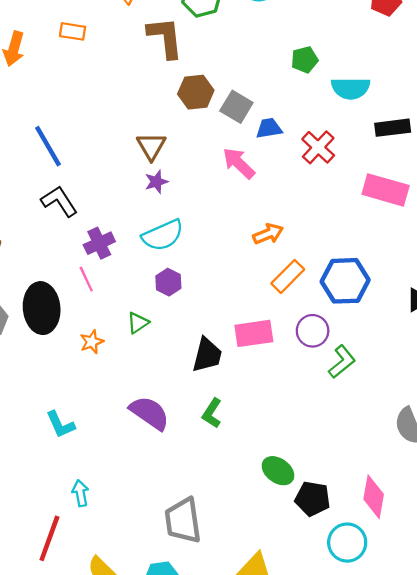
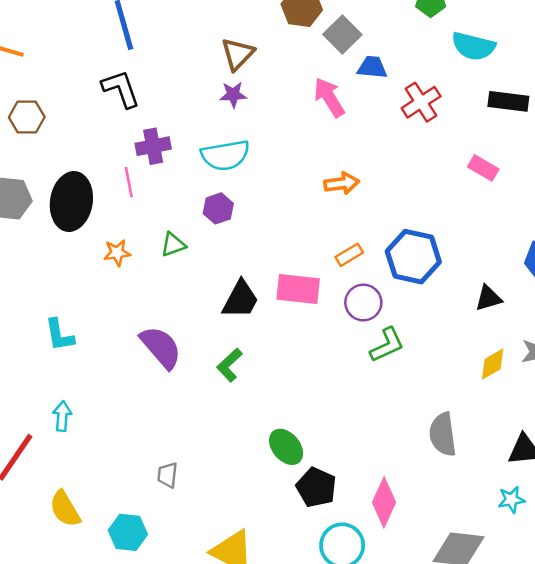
pink rectangle: (386, 190) -> (483, 168), size x0.6
orange rectangle: (288, 276) -> (349, 255), moved, size x0.7
gray trapezoid: (183, 521) -> (167, 475), size x0.5

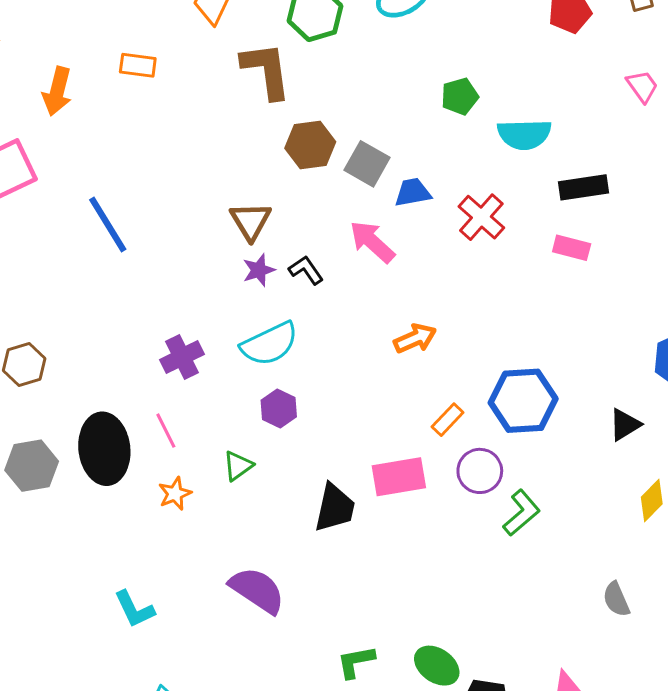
black L-shape: (121, 89) -> (306, 270), moved, size x0.7
pink rectangle: (483, 168) -> (572, 248), moved
pink line: (129, 182) -> (166, 431), moved
green L-shape: (229, 365) -> (356, 662), moved, turned 48
gray semicircle: (443, 434) -> (616, 599), size x0.7

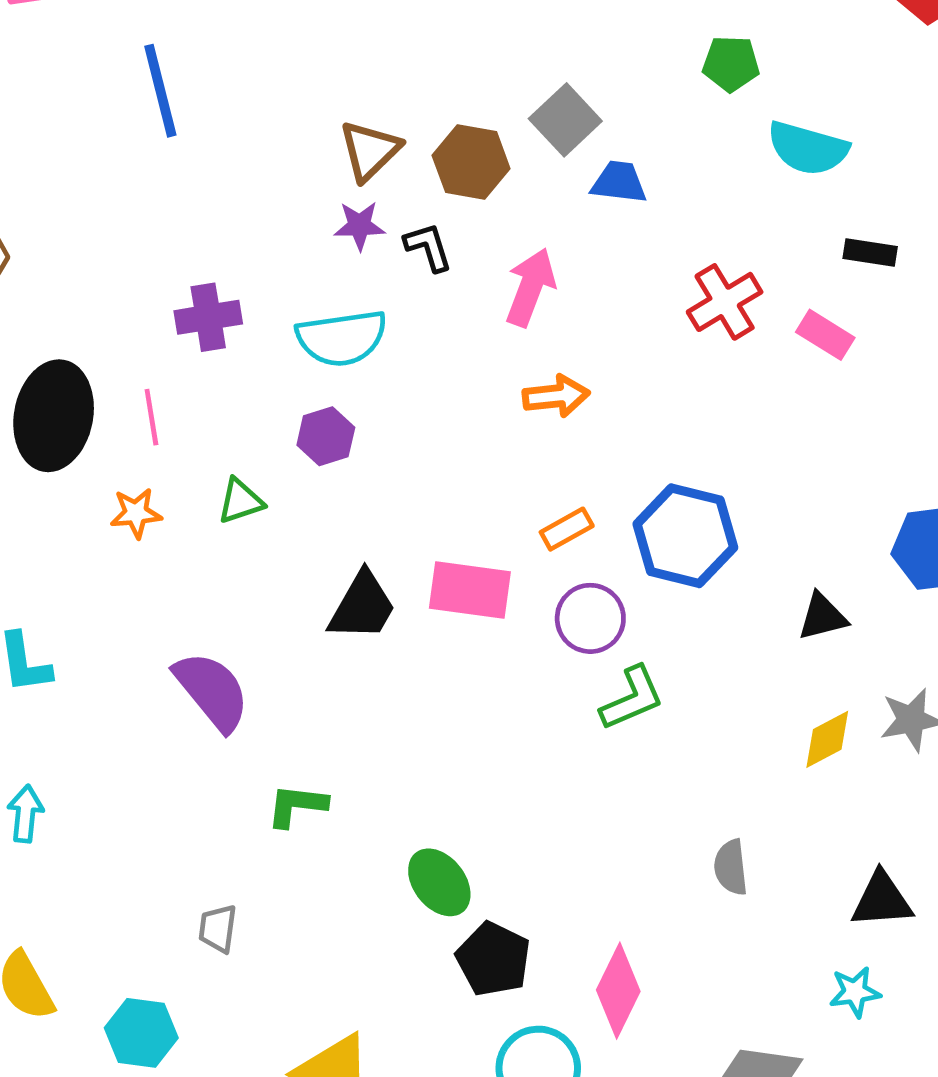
brown hexagon: (310, 145) -> (471, 162), moved
black rectangle: (584, 187) -> (870, 252), size x0.7
red cross: (481, 217) -> (725, 302), moved
pink arrow: (372, 242) -> (530, 287), moved, turned 51
green L-shape: (356, 662) -> (297, 805), moved

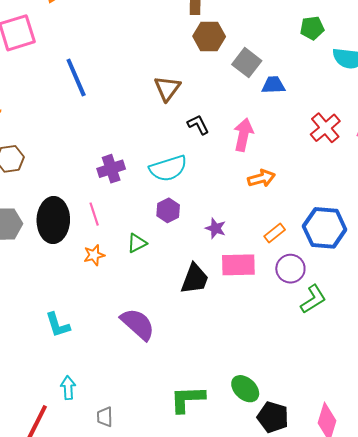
brown hexagon: (471, 162) -> (209, 36), moved
purple star: (359, 226) -> (216, 228), moved, turned 30
green L-shape: (297, 805) -> (187, 399), moved, size x1.4
gray trapezoid: (218, 929) -> (105, 417), moved

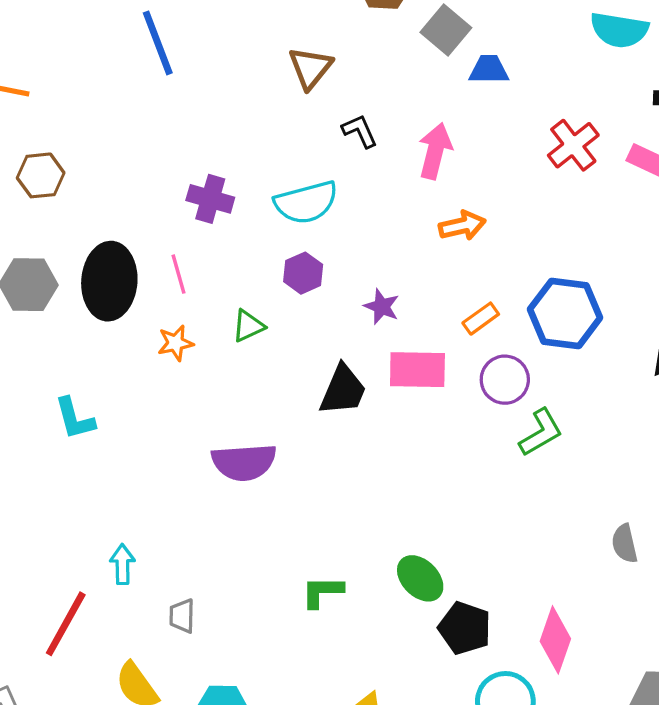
purple cross: (111, 169) -> (210, 199), turned 32
purple semicircle: (138, 324) -> (244, 462), turned 132
cyan L-shape: (58, 325) -> (75, 419), moved
green L-shape: (187, 399) -> (322, 592), size x0.7

